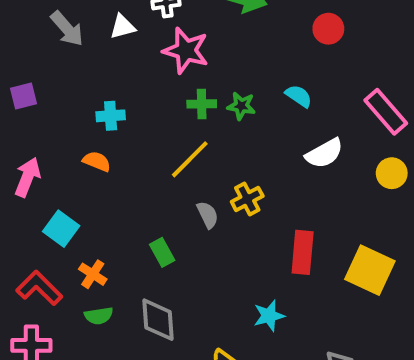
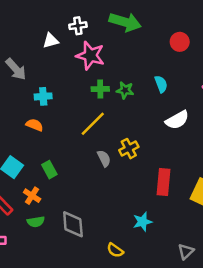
gray arrow: (67, 29) -> (16, 69), moved
cyan semicircle: (299, 96) -> (161, 84), turned 35
green rectangle: (162, 252) -> (49, 170), moved

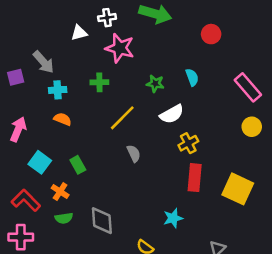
green cross: (100, 89) -> (99, 82), moved
cyan cross: (43, 96) -> (58, 90), moved
white semicircle: (177, 120) -> (172, 114), moved
yellow cross: (129, 149) -> (188, 143), moved

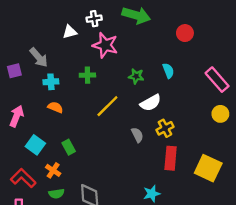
gray semicircle: (134, 153) -> (137, 135), moved

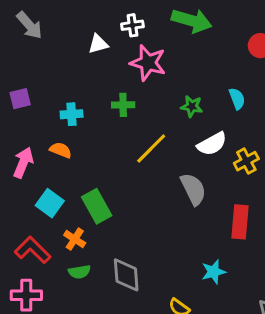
gray arrow: (39, 57) -> (29, 25), moved
orange semicircle: (55, 107) -> (61, 150), moved
yellow cross: (165, 128) -> (246, 161), moved
gray semicircle: (137, 135) -> (193, 189), size x1.5
green rectangle: (69, 147) -> (97, 206), size x1.5

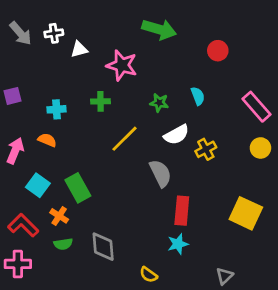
white cross: (132, 25) -> (54, 33), moved
red rectangle: (240, 222) -> (182, 211), moved

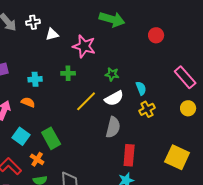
cyan semicircle: (198, 96) -> (141, 88), moved
white semicircle: (176, 135) -> (114, 98), moved
gray semicircle: (160, 173) -> (113, 127), turned 40

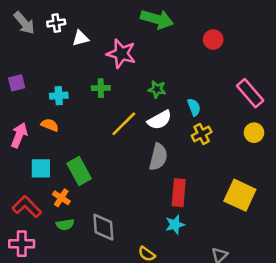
cyan square: (21, 136) -> (41, 168), turned -36

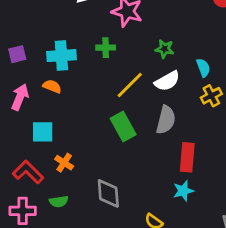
purple square: (17, 83) -> (17, 54), moved
cyan cross: (59, 96) -> (61, 56), size x1.5
green rectangle: (79, 171) -> (123, 127), moved
green semicircle: (65, 225) -> (59, 201), moved

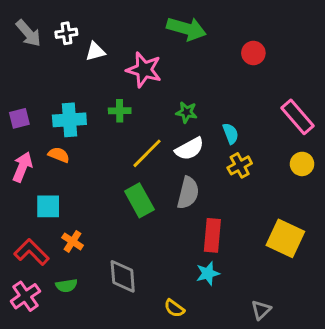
pink cross: (23, 211) -> (25, 296), turned -35

